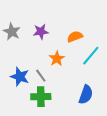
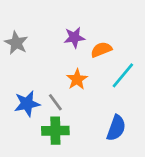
purple star: (41, 32) -> (74, 37), moved
blue star: (20, 77) -> (27, 104), turned -30

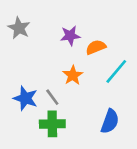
gray star: (16, 43) -> (19, 28), moved
blue star: (27, 104) -> (25, 98), turned 30

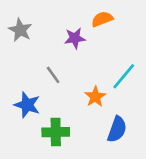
orange semicircle: (96, 47) -> (102, 19), moved
orange star: (73, 75) -> (95, 97), moved
gray line: (52, 97) -> (53, 75), moved

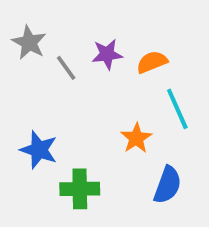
orange semicircle: (102, 19) -> (152, 62), moved
gray line: (53, 75) -> (66, 68), moved
cyan line: (124, 76) -> (177, 109), turned -64

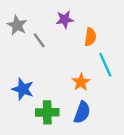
purple star: (107, 54) -> (65, 19), moved
orange semicircle: (152, 62) -> (90, 37), turned 120
blue semicircle: (168, 185) -> (82, 112), moved

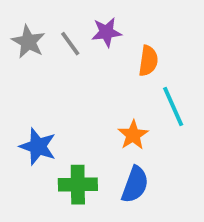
gray line: (39, 40) -> (70, 44), moved

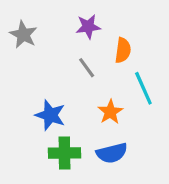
gray line: (70, 44) -> (87, 68), moved
blue star: (38, 146) -> (50, 115), moved
blue semicircle: (135, 185) -> (112, 153), turned 56

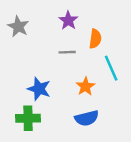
purple star: (88, 27) -> (68, 20), turned -30
gray line: (87, 68) -> (67, 52), turned -56
green cross: (64, 153) -> (28, 118), moved

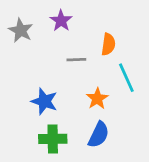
purple star: (68, 20) -> (61, 21), moved
green cross: (28, 118) -> (53, 139), moved
blue semicircle: (87, 118) -> (99, 135), turned -50

